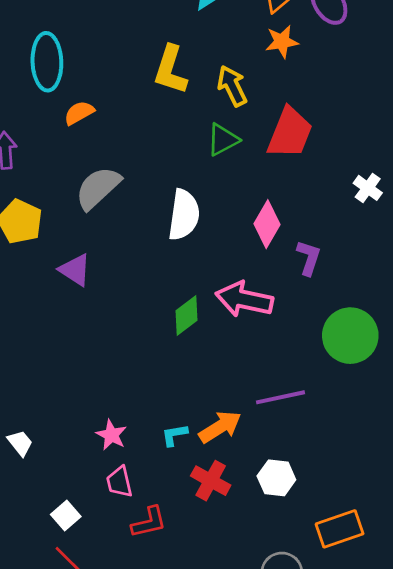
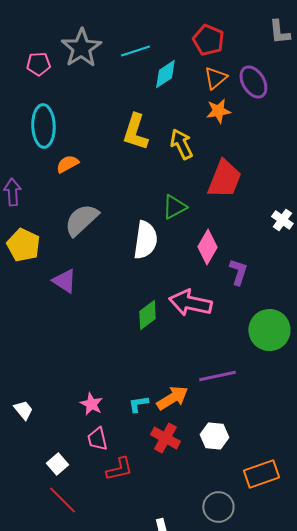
green triangle: (223, 140) -> (174, 207), moved

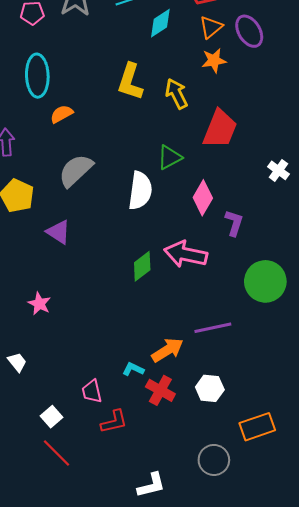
pink star: (91, 404) -> (39, 304), moved
cyan L-shape: (138, 404) -> (133, 369), moved, turned 35

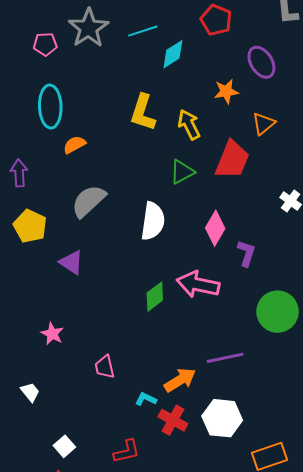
orange triangle: (211, 27) -> (263, 124), moved
green triangle: (169, 157) -> (182, 172), moved
white hexagon: (210, 388) -> (222, 418), size x1.4
pink trapezoid: (92, 391) -> (105, 367), moved

